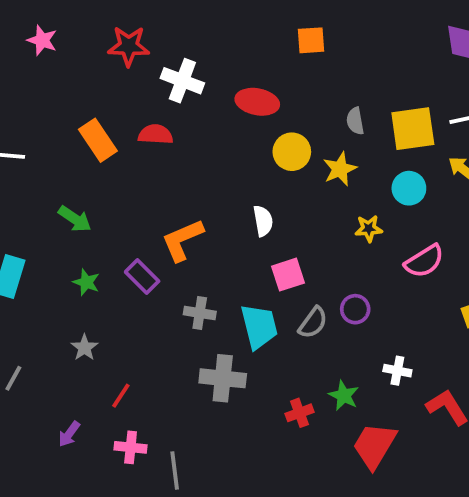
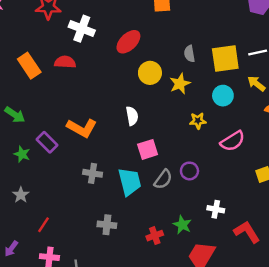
red ellipse: (257, 102) -> (128, 42), turned -55
orange L-shape: (182, 240) -> (82, 128), turned -128
purple rectangle: (142, 277) -> (47, 142), moved
gray cross: (223, 378) -> (107, 225), moved, size x0.7

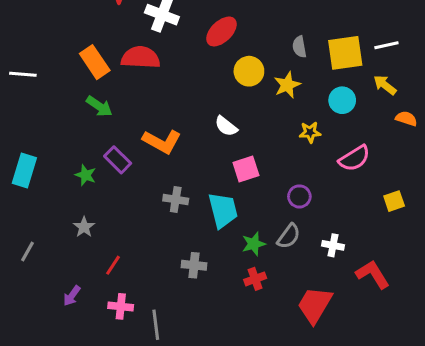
red semicircle: (65, 62) -> (141, 57), size x1.4
green arrow: (15, 115) -> (99, 106), moved
white semicircle: (132, 116) -> (226, 126), turned 138
gray semicircle: (163, 179) -> (289, 236), moved
green star: (182, 225) -> (254, 244), moved, turned 30

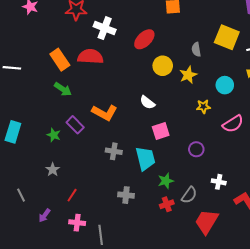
yellow square: (345, 53) -> (227, 37), moved, turned 30
gray semicircle: (289, 236) -> (189, 195), moved
gray line: (27, 251) -> (21, 195), moved, turned -56

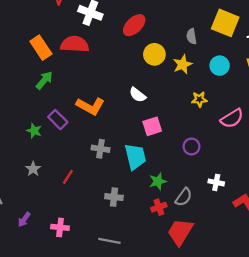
cyan circle: (225, 85) -> (220, 66), moved
green arrow: (63, 89) -> (44, 80), turned -84
red line: (72, 195) -> (68, 177), moved
red trapezoid: (206, 222) -> (180, 232), moved
gray line: (101, 235) -> (109, 241), moved, turned -72

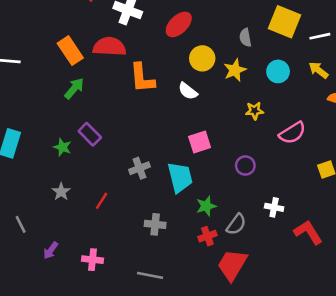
white semicircle: (138, 95) -> (188, 91), moved
orange L-shape: (90, 106) -> (142, 78), moved, turned 56
gray cross: (100, 149) -> (140, 168), turned -30

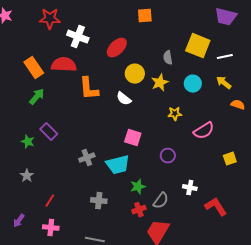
pink square: (200, 142) -> (133, 138), turned 36
cyan trapezoid: (180, 177) -> (118, 165), turned 90
red line: (102, 201) -> (50, 201), moved

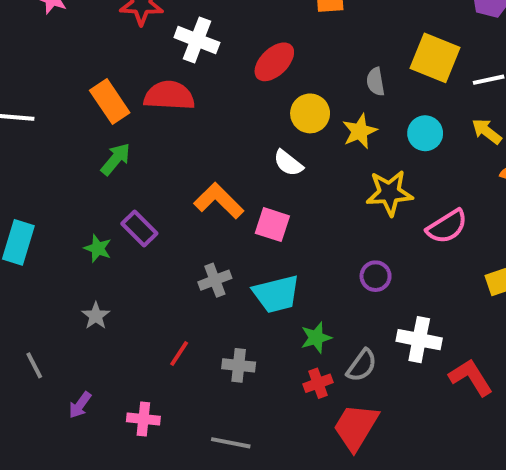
orange L-shape: (89, 89) -> (219, 201), moved, turned 140
yellow star: (175, 114) -> (389, 193), size x1.6
pink square: (133, 138) -> (272, 225), moved
white cross: (190, 188) -> (419, 340), size x1.5
red line: (50, 201) -> (179, 354), moved

